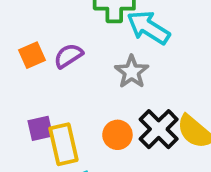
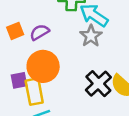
gray star: (132, 72) -> (91, 36), moved
orange circle: (117, 135) -> (43, 66), moved, size x1.6

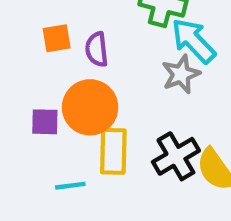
purple semicircle: (40, 32) -> (97, 49), turned -78
yellow rectangle: (34, 92) -> (113, 151), moved

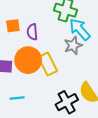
yellow rectangle: (113, 151) -> (48, 64), moved, turned -30
black cross: (176, 156) -> (67, 102), moved

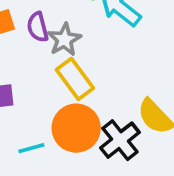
gray star: (73, 45) -> (64, 40), moved
orange circle: (28, 60) -> (76, 128), moved

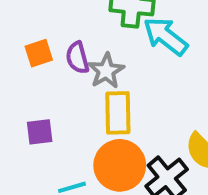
yellow rectangle: (75, 79) -> (118, 113), turned 36

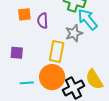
gray star: (106, 71) -> (74, 33), moved

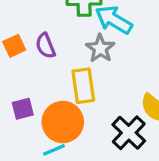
orange circle: (52, 77) -> (63, 122), moved

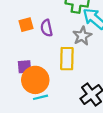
orange circle: (63, 122) -> (35, 80), moved

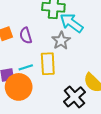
cyan line: (41, 97) -> (26, 67), moved

